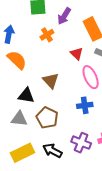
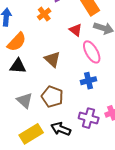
orange semicircle: (17, 60) -> (17, 42), turned 95
black triangle: (26, 96) -> (18, 66), moved
gray triangle: (19, 119) -> (25, 100), turned 42

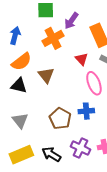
orange cross: (44, 14) -> (53, 38), size x1.5
brown triangle: (52, 59) -> (46, 75), moved
brown pentagon: (52, 97) -> (60, 118), moved

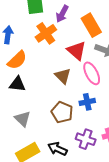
red triangle: (82, 59) -> (77, 51), size x1.5
brown triangle: (46, 75) -> (63, 76), moved

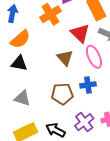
brown pentagon: (62, 112) -> (62, 94), turned -30
gray triangle: (22, 119) -> (22, 98), turned -30
purple cross: (86, 139) -> (84, 122), turned 30

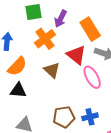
brown triangle: (65, 58) -> (52, 70), moved
blue cross: (88, 85) -> (90, 117), moved

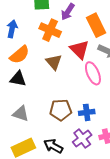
orange cross: (45, 39) -> (50, 30), turned -35

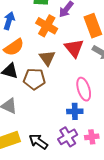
pink ellipse: (93, 73) -> (84, 89), moved
brown pentagon: (61, 110) -> (34, 79), moved

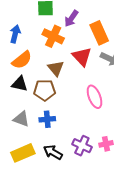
blue cross: (75, 111) -> (47, 119), moved
purple cross: (68, 137) -> (82, 146), turned -30

